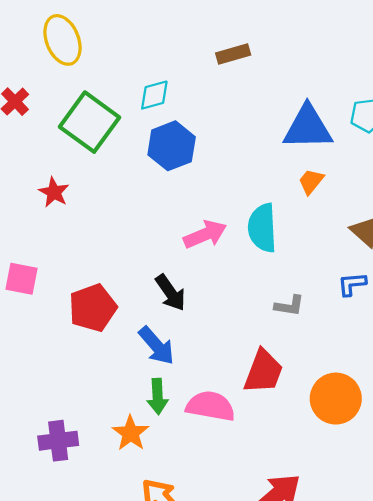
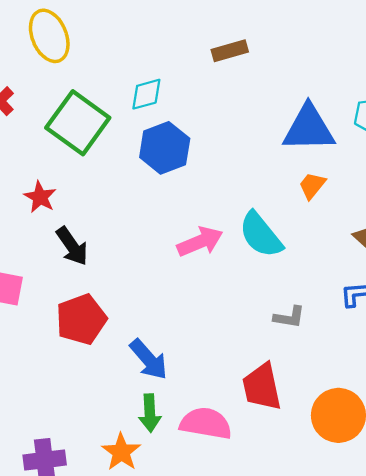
cyan semicircle: (262, 228) -> (261, 235), turned -36
black arrow: (171, 293) -> (72, 246), moved
red trapezoid: (263, 372) -> (262, 387), turned 147

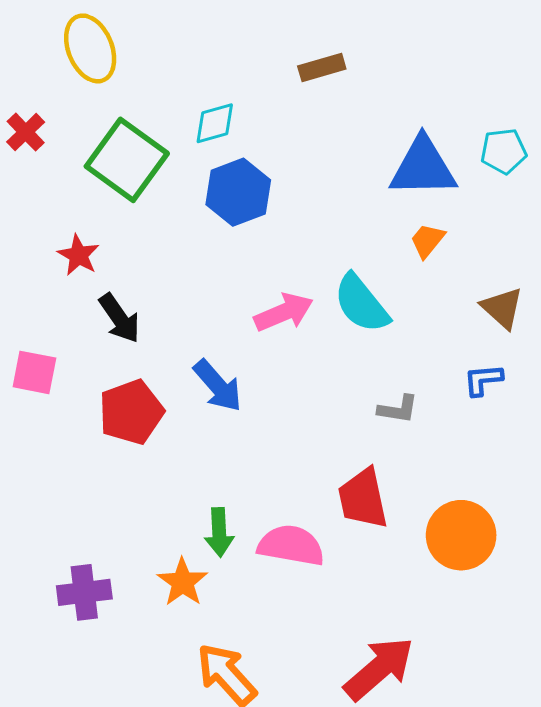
blue arrow: (149, 359) -> (218, 386), moved

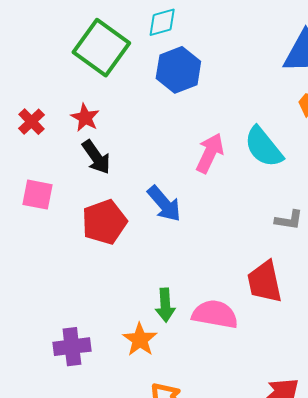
red cross: (26, 132) -> (31, 122), moved
red star: (78, 255) -> (85, 118), moved
pink arrow: (284, 312) -> (210, 153), turned -42

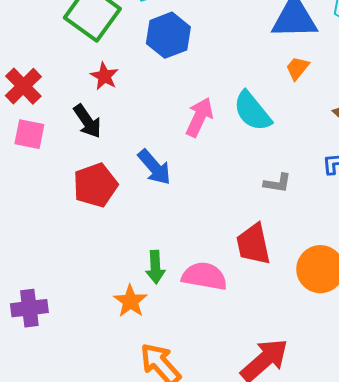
red star: (85, 118) -> (104, 76), moved
red cross: (31, 122) -> (23, 86), size x1.4
pink square: (38, 195) -> (29, 134), moved
purple cross: (72, 347) -> (29, 308), moved

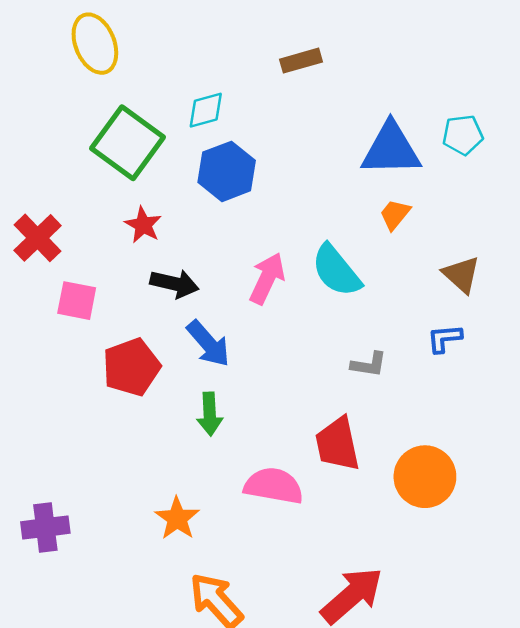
black arrow: (87, 121) -> (174, 284), moved, turned -42
pink square: (29, 134) -> (77, 301), moved
green arrow: (155, 267) -> (210, 414), moved

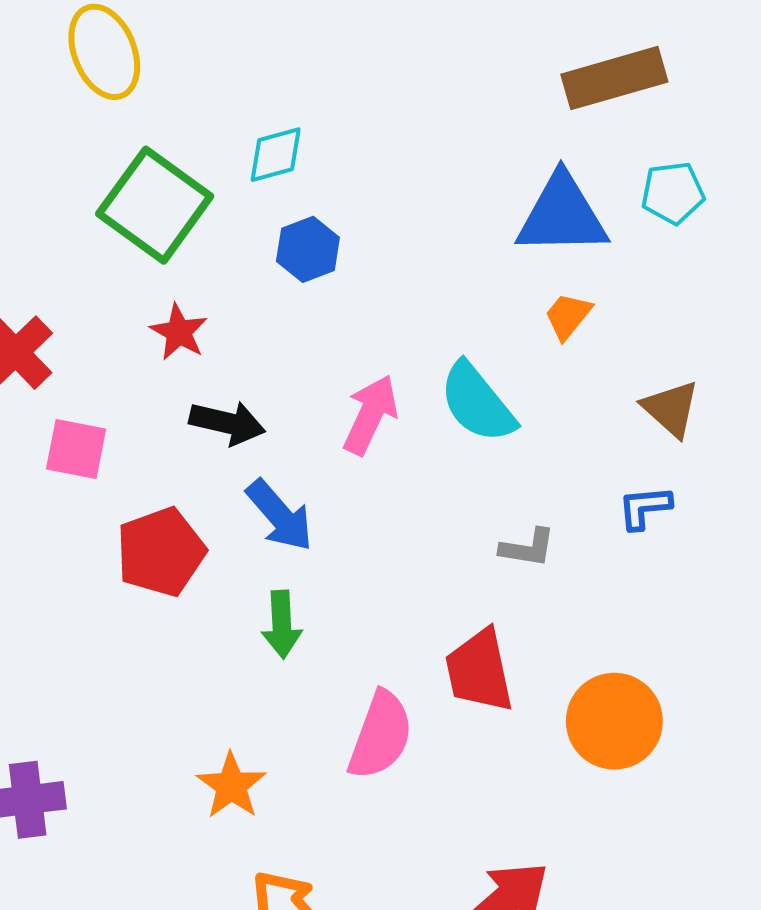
brown rectangle: (301, 61) -> (614, 78), moved, size x1.6
blue hexagon: (227, 171) -> (308, 249), size x0.7
pink semicircle: (274, 486) -> (380, 735), turned 100

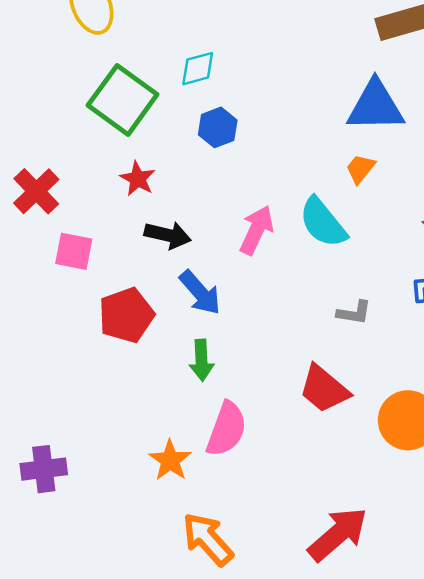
orange trapezoid: (568, 316) -> (360, 169), moved
red trapezoid: (479, 671) -> (324, 389), turned -38
pink semicircle: (380, 735) -> (226, 429), moved

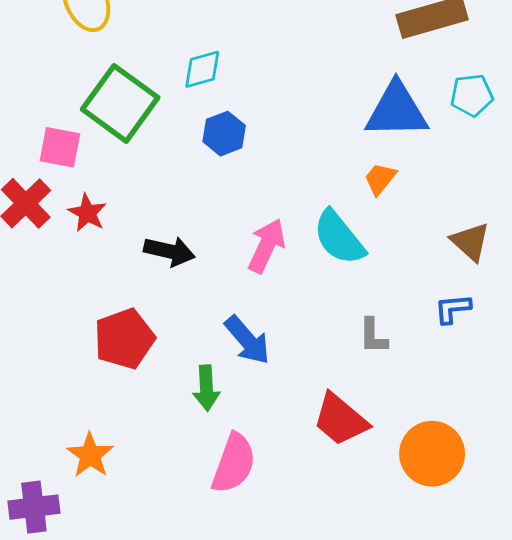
red star: (138, 179) -> (87, 213), moved
pink square: (74, 251) -> (60, 147), moved
blue arrow: (200, 293) -> (247, 340), moved
gray L-shape: (354, 313) -> (373, 336), turned 81
orange star: (170, 460) -> (90, 455), moved

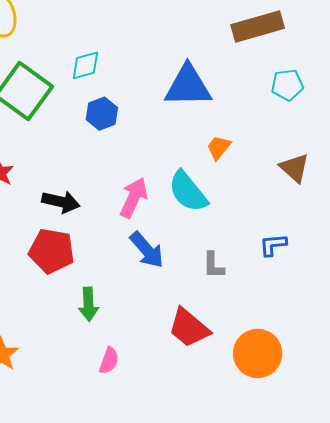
blue triangle: (397, 110) -> (188, 86), moved
brown triangle: (470, 242) -> (295, 168), moved
red pentagon: (124, 339) -> (52, 251), moved, turned 30
blue arrow: (247, 340) -> (147, 250), moved
pink semicircle: (234, 463) -> (109, 361), size x0.6

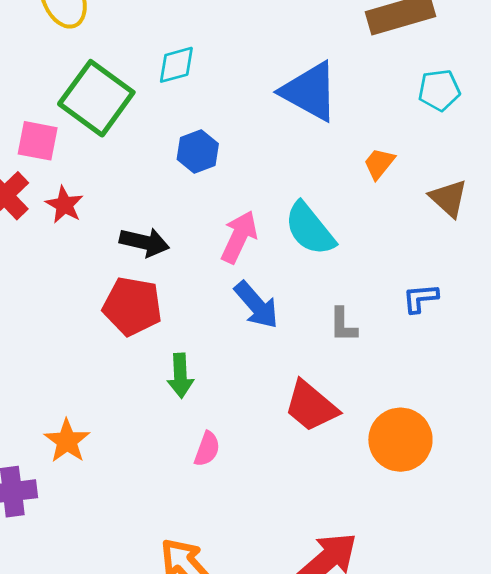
blue triangle: (188, 86) -> (310, 91), turned 30
blue hexagon: (102, 114) -> (198, 152), moved
orange trapezoid: (219, 147) -> (379, 164), moved

